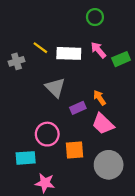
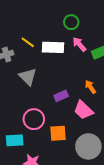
green circle: (95, 17) -> (71, 22), moved
gray triangle: (55, 88) -> (28, 77), moved
orange arrow: (99, 98) -> (90, 87), moved

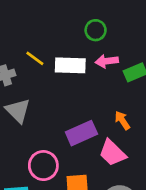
pink arrow: (79, 44) -> (107, 61), turned -56
gray triangle: (28, 77) -> (18, 111), moved
purple rectangle: (61, 96) -> (81, 133), size x1.5

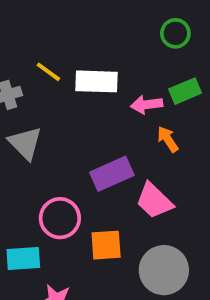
green circle: (96, 30) -> (175, 33), moved
pink arrow: (107, 61) -> (147, 105), moved
orange arrow: (122, 120) -> (168, 139), moved

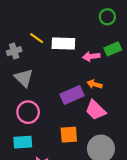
orange arrow: (168, 139) -> (95, 84), moved, turned -40
pink circle: (60, 218) -> (28, 112), moved

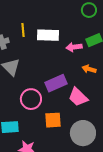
yellow line: (37, 38) -> (23, 30), turned 48
orange arrow: (95, 84) -> (89, 69), moved
pink circle: (28, 112) -> (31, 99), moved

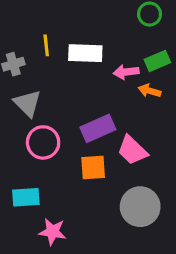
orange arrow: (89, 69) -> (150, 91), moved
pink circle: (31, 99) -> (43, 142), moved
orange square: (53, 120) -> (93, 167), moved

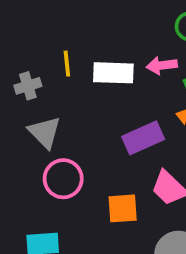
pink arrow: (126, 72) -> (162, 65), moved
purple rectangle: (98, 128) -> (143, 138), moved

